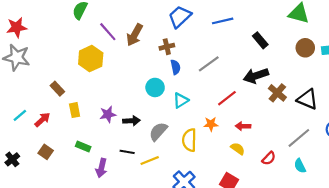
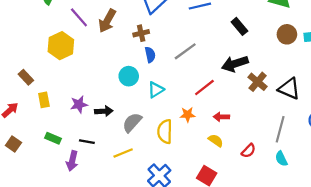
gray line: (299, 138) -> (280, 129), turned -35
black line: (127, 152) -> (87, 142), moved

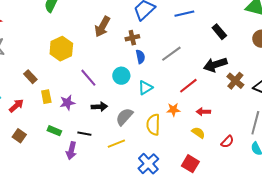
purple line: (79, 17) -> (88, 78), moved
purple star: (79, 104) -> (67, 103), moved

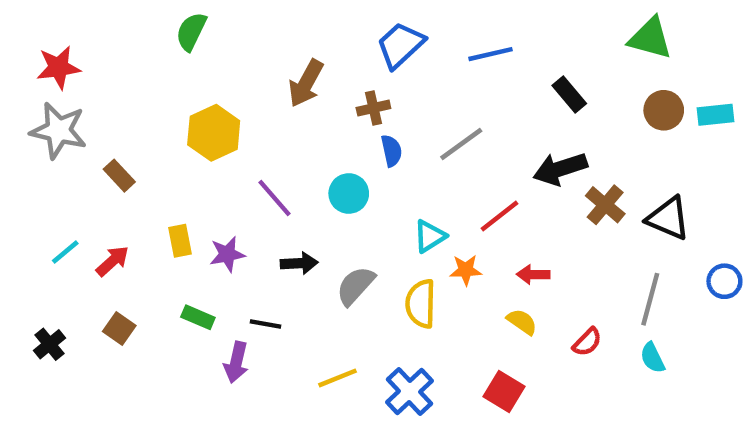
brown rectangle: (30, 77) -> (119, 176), moved
cyan triangle: (145, 88) -> (430, 236), moved
yellow line: (116, 144) -> (337, 378), moved

